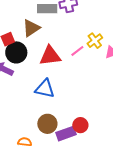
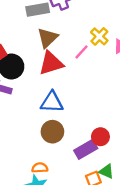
brown triangle: (31, 28) -> (48, 38), moved
brown circle: (47, 124) -> (52, 132), moved

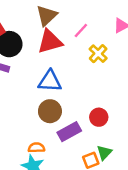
yellow cross: (99, 36) -> (98, 54), moved
purple rectangle: (86, 149) -> (69, 132), moved
green triangle: (106, 171) -> (104, 153), turned 49

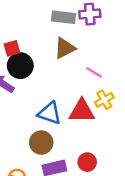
pink line: (81, 30) -> (94, 72), turned 63
red triangle: (50, 41) -> (82, 111), moved

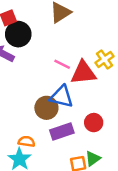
pink line: (94, 72) -> (62, 64), moved
blue triangle: (50, 113) -> (62, 97), moved

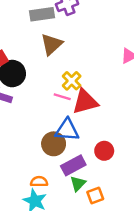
yellow cross: (104, 59) -> (72, 81), moved
green triangle: (93, 159) -> (78, 184), moved

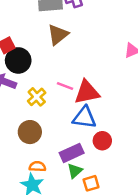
yellow cross: (72, 81) -> (37, 97), moved
blue triangle: (67, 130) -> (84, 118), moved
brown circle: (54, 144) -> (30, 132), moved

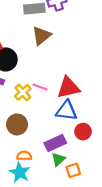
pink line: (65, 86) -> (40, 87), moved

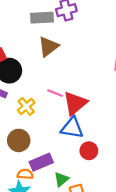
pink line: (40, 87) -> (55, 93), moved
red triangle: (68, 88) -> (75, 103), turned -30
purple rectangle: (55, 143) -> (41, 162), moved

